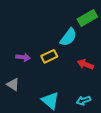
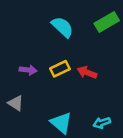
cyan semicircle: (68, 37) -> (62, 27), moved, turned -84
red arrow: (85, 64) -> (87, 72), moved

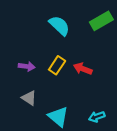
yellow rectangle: (60, 69) -> (57, 65), turned -30
gray triangle: (16, 103) -> (29, 98), moved

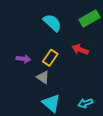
red arrow: (83, 69) -> (80, 50), moved
gray triangle: (29, 98) -> (43, 77), moved

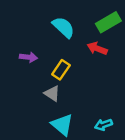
red arrow: (80, 50) -> (97, 48), moved
purple arrow: (23, 59) -> (28, 57), moved

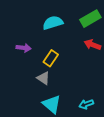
cyan semicircle: (63, 27) -> (53, 23), turned -60
red arrow: (97, 48) -> (92, 45), moved

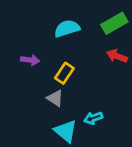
cyan arrow: (86, 104) -> (93, 118), moved

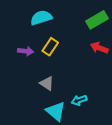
cyan semicircle: (67, 28) -> (41, 18), moved
yellow rectangle: (64, 73) -> (50, 47), moved

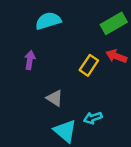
yellow rectangle: (50, 47) -> (89, 65), moved
purple arrow: (26, 51) -> (30, 60), turned -88

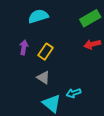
red arrow: (116, 56) -> (92, 44), turned -35
yellow rectangle: (89, 65) -> (46, 52), moved

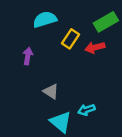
red arrow: (92, 44) -> (95, 47), moved
yellow rectangle: (46, 52) -> (70, 39), moved

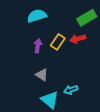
yellow rectangle: (70, 39) -> (58, 42), moved
purple arrow: (28, 56) -> (38, 46), moved

